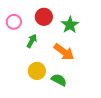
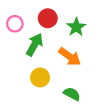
green arrow: (32, 41) -> (35, 45), size x1.5
green semicircle: (59, 80) -> (72, 94), moved

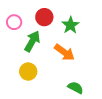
yellow circle: (40, 77) -> (28, 72), moved
green semicircle: (72, 94) -> (76, 88), moved

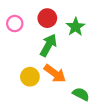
green arrow: (32, 41) -> (48, 45), moved
orange arrow: (64, 52) -> (55, 73), moved

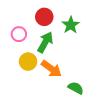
pink circle: (15, 24) -> (19, 34), moved
yellow circle: (30, 77) -> (28, 62), moved

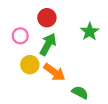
green star: (71, 25) -> (90, 32), moved

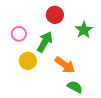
red circle: (47, 18) -> (55, 15), moved
orange arrow: (54, 72) -> (65, 65), moved

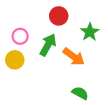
yellow circle: (28, 61) -> (15, 60), moved
orange arrow: (65, 65) -> (74, 57), moved

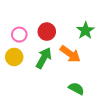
red circle: (59, 16) -> (47, 32), moved
green arrow: (48, 45) -> (44, 58), moved

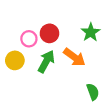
pink circle: (19, 35) -> (29, 39), moved
green semicircle: (76, 89) -> (93, 92), moved, turned 42

